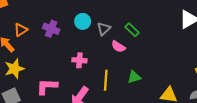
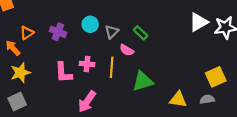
green triangle: (134, 77) -> (143, 81), size x1.5
yellow line: (106, 80) -> (112, 67), moved
pink L-shape: (47, 87) -> (63, 73), moved, turned -95

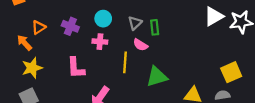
gray triangle: (112, 32) -> (135, 23), moved
green rectangle: (141, 33) -> (155, 27), turned 40
pink cross: (87, 64) -> (100, 42), moved

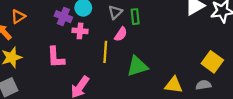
purple cross: (70, 26) -> (63, 17), moved
pink semicircle: (140, 45) -> (121, 34), turned -88
yellow square: (231, 72) -> (212, 62), turned -30

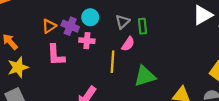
orange triangle: (18, 17) -> (49, 26), moved
pink L-shape: (56, 57) -> (56, 55), moved

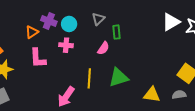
gray triangle: (122, 22) -> (98, 19), moved
purple cross: (70, 26) -> (49, 21), moved
yellow line: (112, 62) -> (89, 78), moved

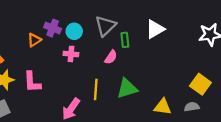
gray triangle: (98, 19) -> (105, 26), size x1.5
white triangle: (171, 22) -> (155, 29), moved
pink L-shape: (38, 58) -> (32, 82), moved

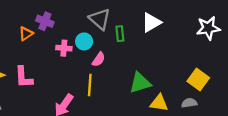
gray triangle: (105, 26) -> (100, 19), turned -35
cyan circle: (74, 31) -> (84, 41), moved
pink semicircle: (111, 57) -> (99, 59), moved
green triangle: (127, 88) -> (140, 83), moved

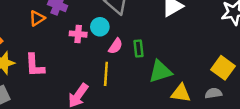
green rectangle: (120, 34) -> (139, 49), moved

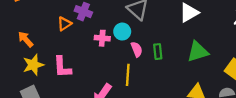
pink semicircle: (116, 46) -> (137, 49), turned -56
green triangle: (160, 71) -> (198, 52), moved

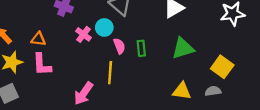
orange triangle: (64, 24) -> (38, 39), moved, turned 40
pink cross: (102, 38) -> (83, 34), turned 32

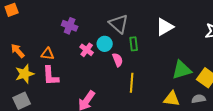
green rectangle: (141, 48) -> (134, 44), moved
green triangle: (183, 48) -> (182, 70), moved
yellow line: (110, 73) -> (132, 83), moved

